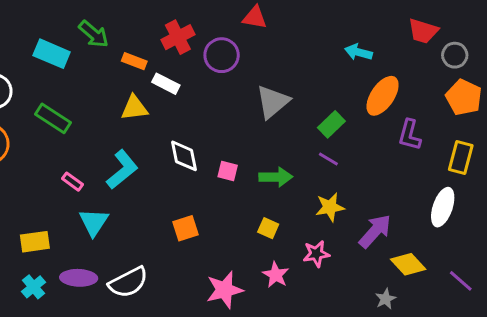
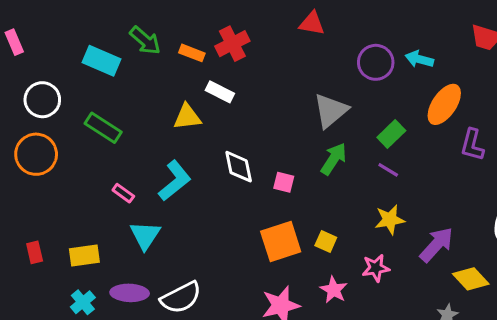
purple circle: (222, 55) -> (376, 62), moved
orange rectangle: (134, 61) -> (192, 53), moved
green arrow: (276, 177) -> (334, 159), moved, turned -56
orange square: (185, 228) -> (281, 241), moved, size x1.5

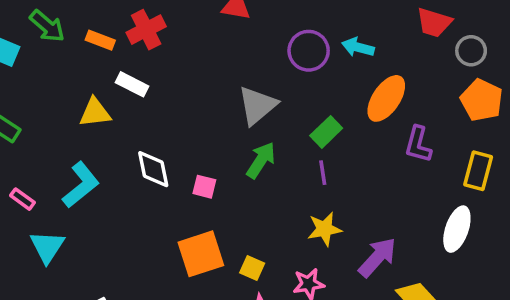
purple line: (388, 170) -> (323, 173), turned 50
yellow square: (326, 241) -> (252, 268), moved

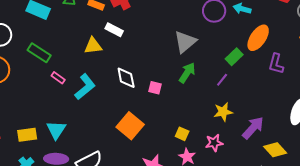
green rectangle: (326, 132) -> (234, 57), moved
purple line: (323, 173) -> (222, 80), turned 48
pink rectangle: (22, 199) -> (58, 78), moved
cyan triangle: (47, 247) -> (56, 130), moved
orange square: (201, 254) -> (130, 126), moved, turned -32

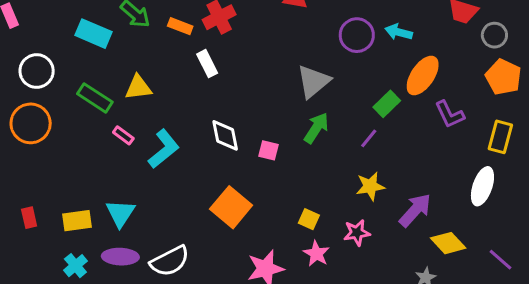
white rectangle: (114, 30) -> (207, 64), turned 36
yellow triangle: (93, 46) -> (138, 87), moved
purple L-shape: (276, 64) -> (450, 114), turned -40

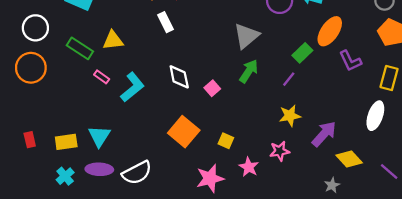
pink square: (268, 150) -> (212, 88), turned 35
yellow square: (309, 219) -> (226, 141), moved

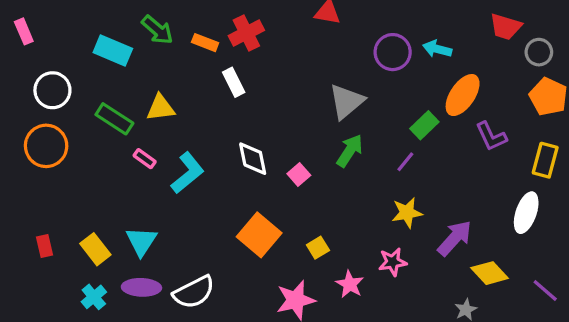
yellow square: (226, 141) -> (318, 248), turned 35
yellow rectangle: (66, 142) -> (95, 249), turned 60

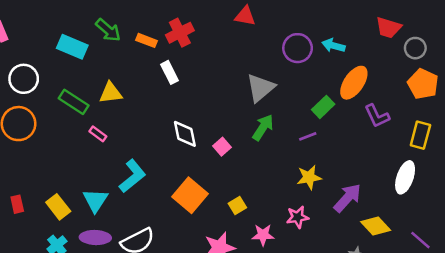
purple line: (405, 162) -> (308, 136), turned 30
cyan L-shape: (188, 173) -> (132, 176), moved
pink star: (350, 284) -> (263, 235), turned -30

